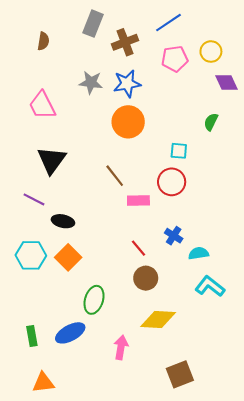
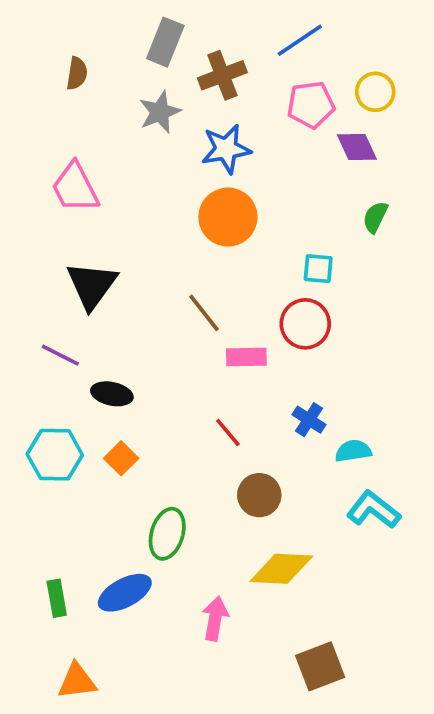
gray star: (91, 83) -> (160, 112), moved, turned -30
purple diamond: (226, 83) -> (357, 147), moved
red line: (138, 248) -> (228, 433), moved
orange square: (68, 257) -> (121, 458), size x0.7

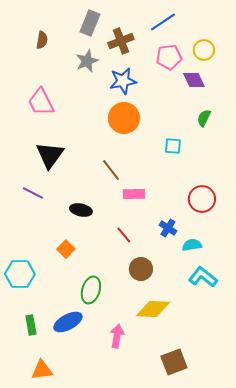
red circle: (305, 324) -> (202, 199), moved
black ellipse: (112, 394) -> (81, 210), moved
cyan hexagon: (55, 455) -> (20, 274), moved

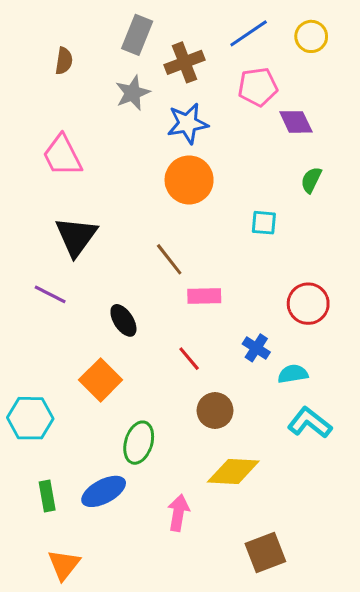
yellow circle: (204, 50) -> (311, 36), moved
black ellipse: (81, 210) -> (123, 320), turned 45
orange square: (66, 249) -> (101, 380), size x1.5
orange triangle: (42, 370) -> (64, 565), turned -45

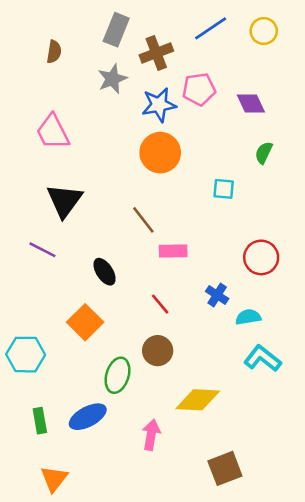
pink pentagon: (258, 87) -> (199, 89), moved
brown circle: (215, 411) -> (158, 351), moved

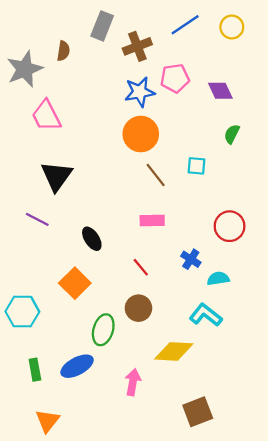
brown semicircle: (54, 52) -> (63, 51), moved
gray star: (112, 79) -> (25, 69), moved, size x1.4
brown line: (143, 220) -> (156, 175), moved
cyan L-shape: (262, 358) -> (206, 315), moved

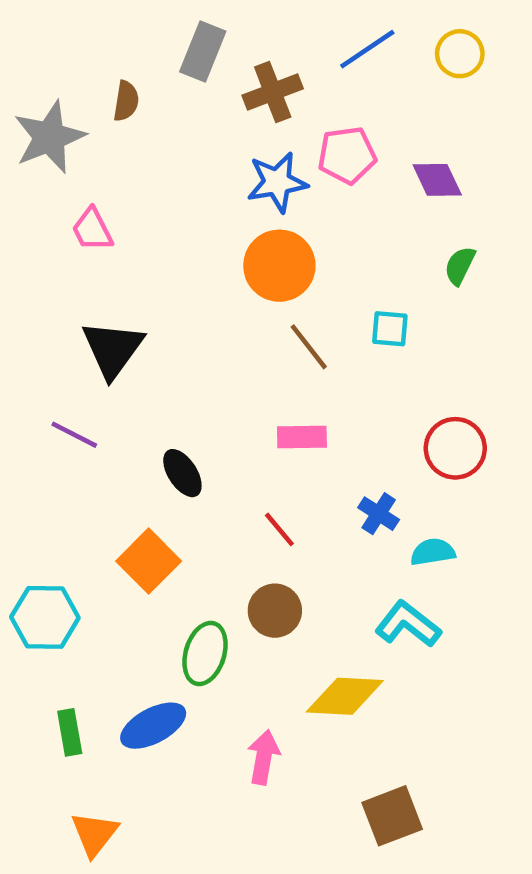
pink trapezoid: (46, 116) -> (92, 230), size x0.7

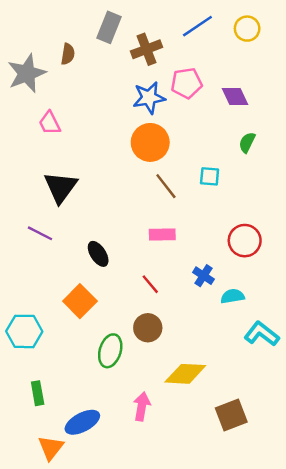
cyan L-shape: (408, 624) -> (262, 334), moved
blue ellipse: (153, 726) -> (82, 422), moved
brown square: (392, 816) -> (231, 415), moved

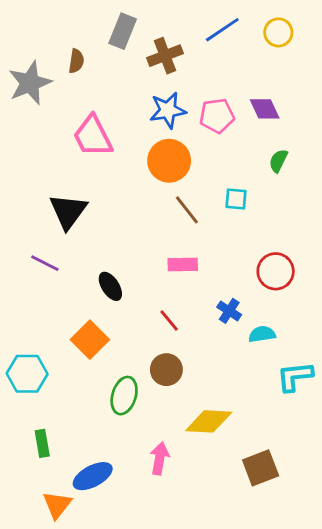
pink pentagon: (187, 83) -> (217, 116), moved
pink trapezoid: (50, 123) -> (93, 136), moved, size x1.6
cyan L-shape: (262, 334) -> (295, 376), turned -44

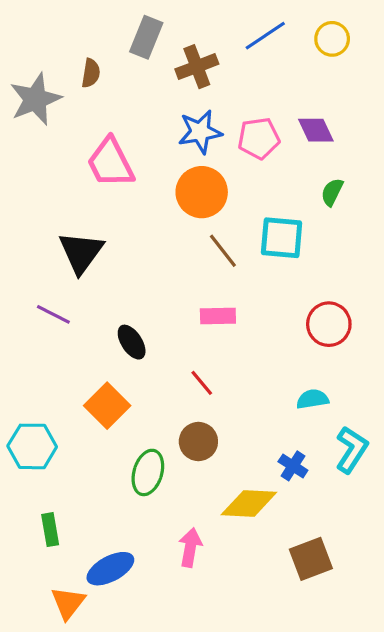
cyan square: (236, 199) -> (282, 238), size x1.6
blue cross: (229, 311) -> (293, 466), moved
cyan L-shape: (295, 376) -> (352, 450), turned 129

